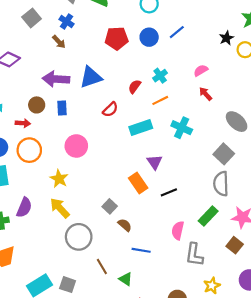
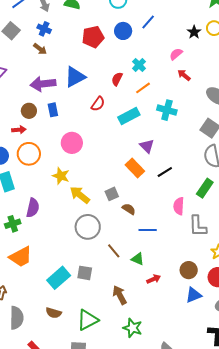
black star: (227, 38) -> (194, 32), moved
gray square: (110, 206) -> (112, 194), turned 32
yellow arrow: (60, 208) -> (80, 195), moved

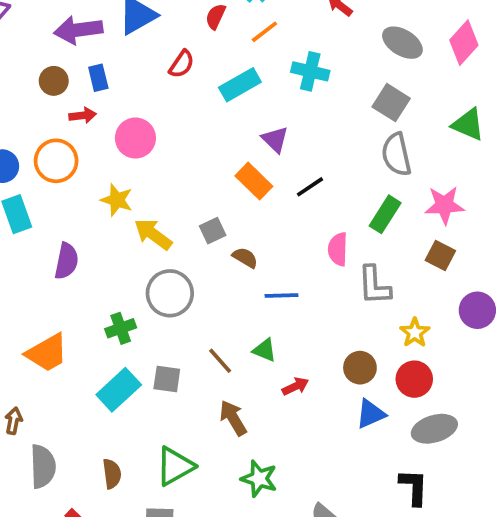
red arrow: (19, 130) -> (83, 115), moved
green cross: (13, 224) -> (121, 328), moved
brown line: (114, 251) -> (220, 361), moved
brown semicircle: (54, 313) -> (112, 474), moved, turned -112

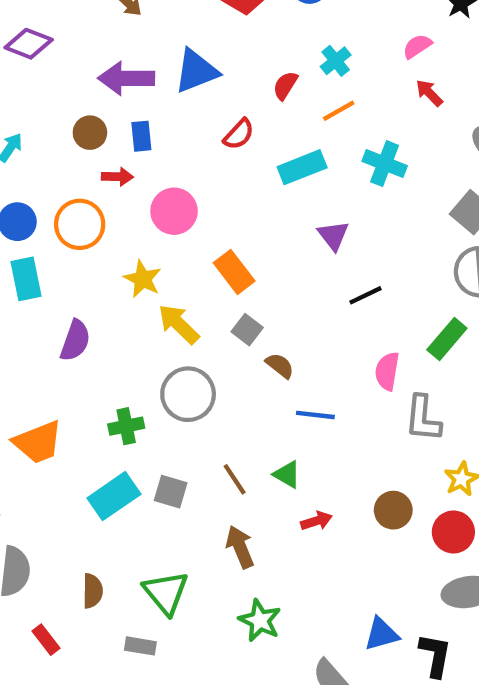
orange rectangle: (254, 181) -> (234, 272), moved
gray square: (213, 231) -> (247, 330), turned -35
blue triangle: (371, 414) -> (381, 634), moved
green triangle: (175, 466) -> (166, 593), turned -48

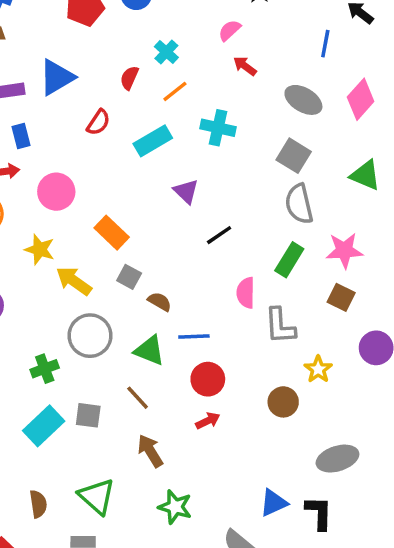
green triangle: (287, 474) -> (149, 350), moved, size x1.4
brown circle: (393, 510) -> (283, 402), moved
red circle: (453, 532) -> (208, 379), moved

